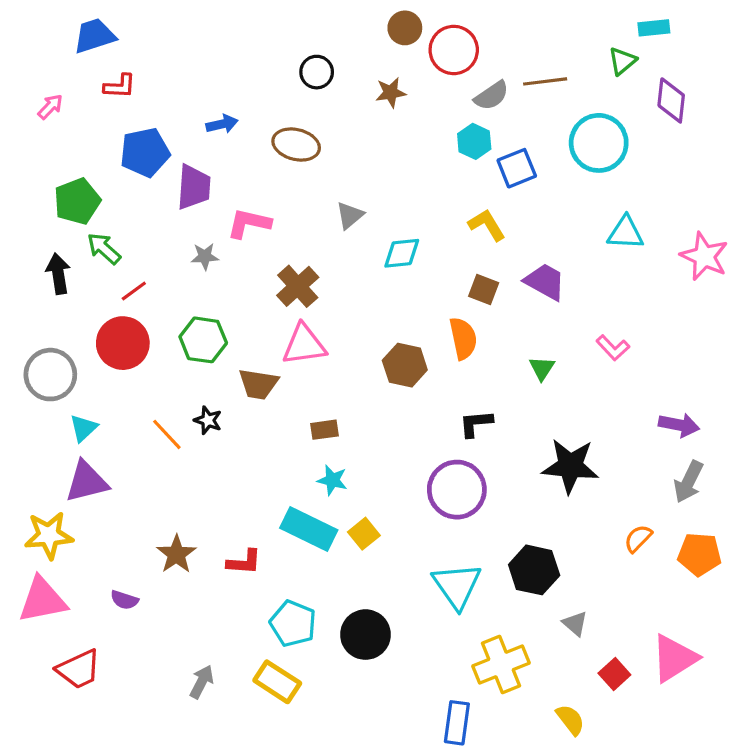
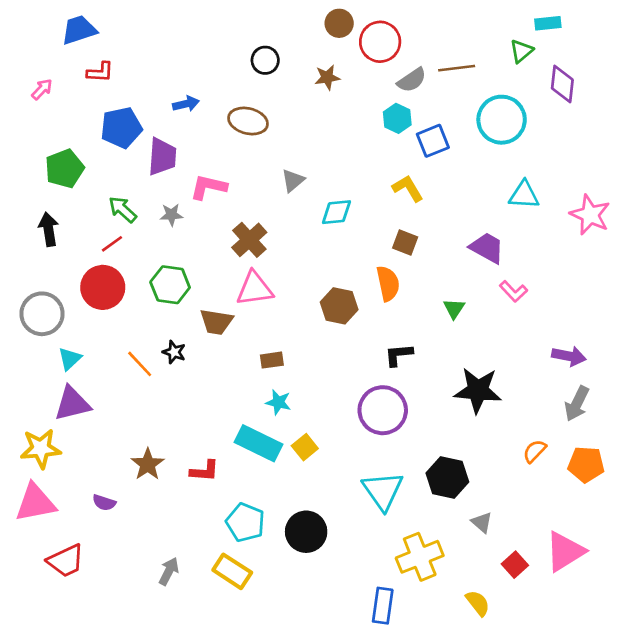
green arrow: (104, 249) -> (123, 209), moved
purple trapezoid: (545, 282) -> (487, 248), moved

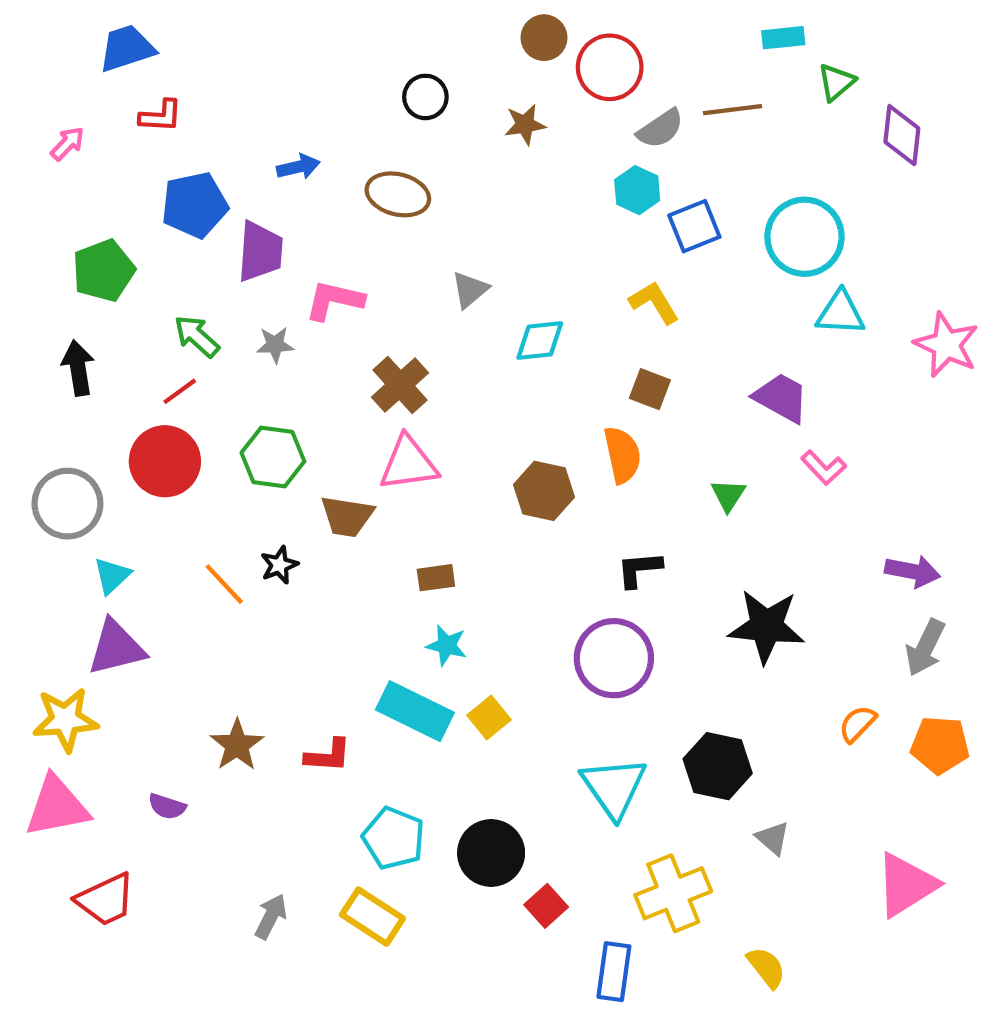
cyan rectangle: (548, 23) -> (783, 38), moved
cyan circle: (502, 120) -> (804, 237), moved
black star: (174, 352) -> (279, 565), turned 30
red square: (515, 565) -> (546, 906), moved

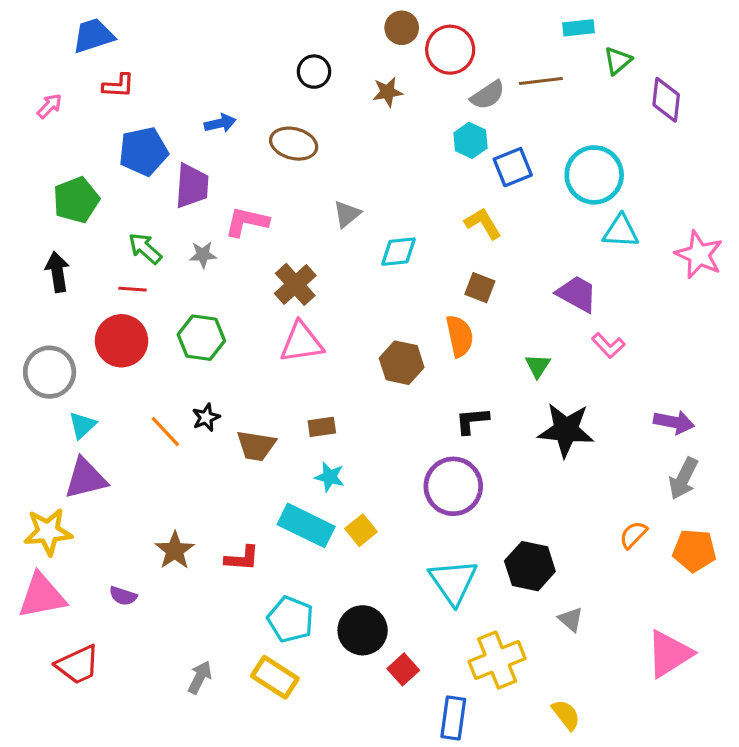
red line: (180, 391) -> (132, 289), turned 40
brown trapezoid: (347, 516) -> (256, 446), moved
black star: (766, 626) -> (566, 430), moved

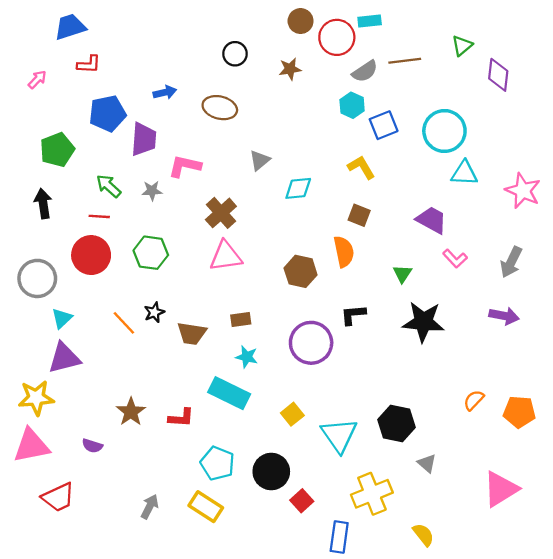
cyan rectangle: (578, 28) -> (370, 21), moved
gray arrow: (683, 478) -> (511, 262), moved
purple circle: (453, 486) -> (311, 343), moved
yellow square: (361, 530) -> (292, 414), moved

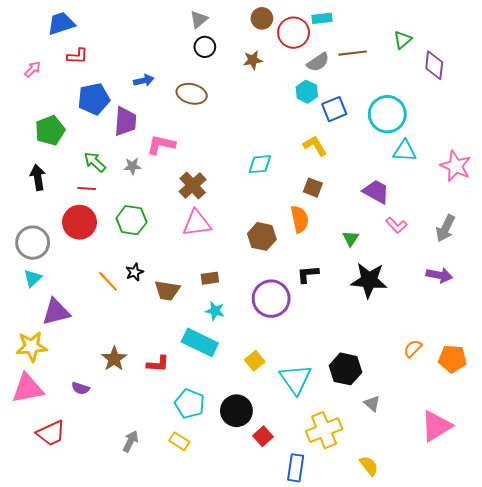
gray triangle: (260, 160) -> (199, 19), moved
cyan triangle: (62, 318) -> (33, 278), moved
yellow rectangle: (206, 507) -> (179, 441), size x0.7

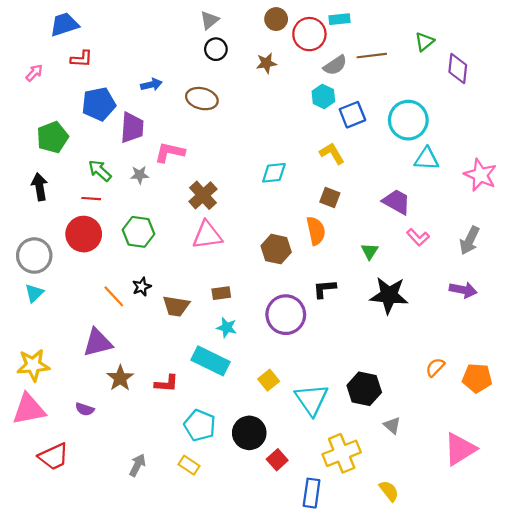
purple triangle: (56, 312) -> (98, 343), moved

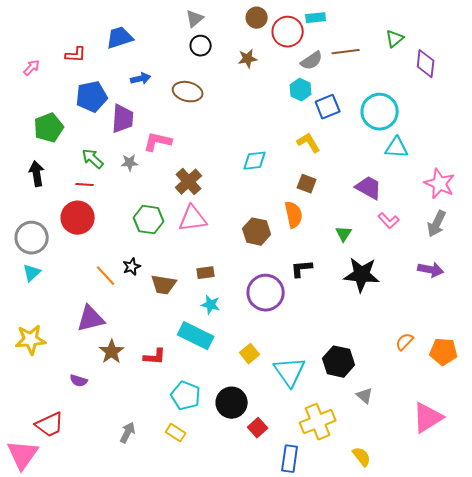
blue trapezoid: (64, 24) -> (120, 38), moved
pink star: (480, 175) -> (440, 184), moved
green hexagon: (138, 232) -> (149, 220), moved
pink triangle: (29, 409) -> (23, 455), moved, turned -44

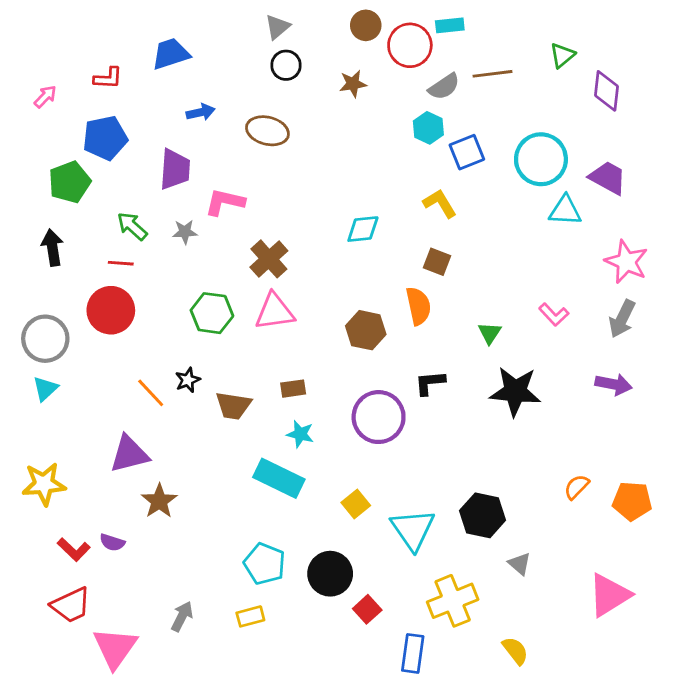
blue pentagon: (92, 97) -> (105, 138), moved
purple trapezoid: (369, 188) -> (608, 178), moved
red L-shape: (155, 357) -> (74, 550), moved, turned 40
yellow rectangle: (176, 433) -> (250, 616), turned -48
pink triangle: (23, 455) -> (115, 648), moved

